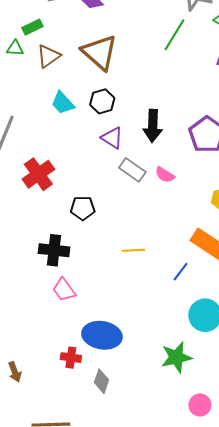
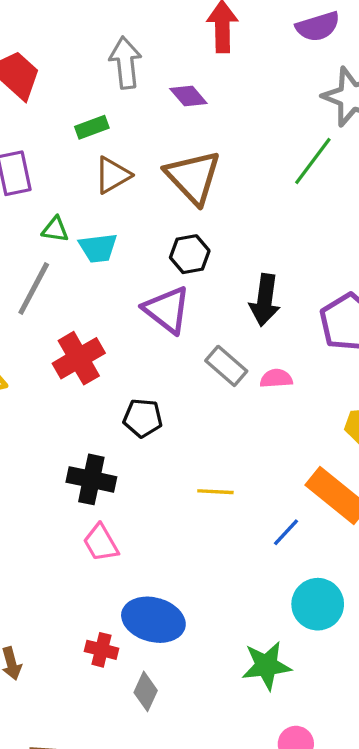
green triangle: (15, 48) -> (55, 229), moved
cyan trapezoid: (63, 103) -> (98, 248), moved, turned -60
purple triangle: (112, 138) -> (167, 310), moved, size x1.4
pink semicircle: (165, 175) -> (276, 378), turned 138

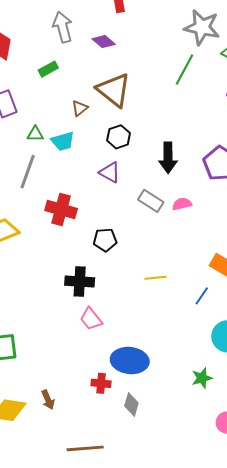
brown triangle: (113, 175) -> (80, 108), moved, size x0.7
purple triangle: (167, 310) -> (110, 172), size x0.7
red cross: (79, 358) -> (61, 210), turned -36
green star: (266, 666) -> (202, 378), size x0.7

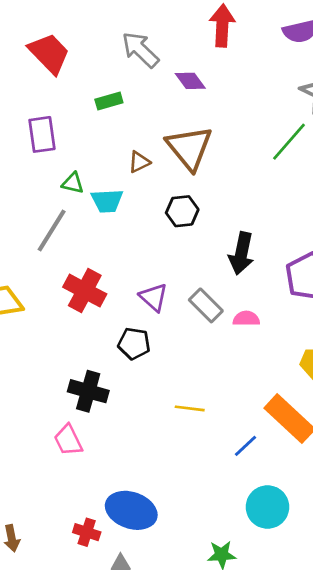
gray arrow: (63, 27) -> (140, 50), turned -44
purple triangle: (110, 172) -> (154, 297), moved
pink trapezoid: (91, 319) -> (68, 440), moved

